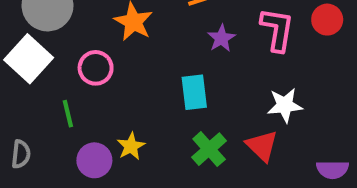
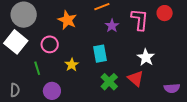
white star: (285, 105) -> (146, 57), turned -30
yellow star: (131, 146) -> (72, 65), moved

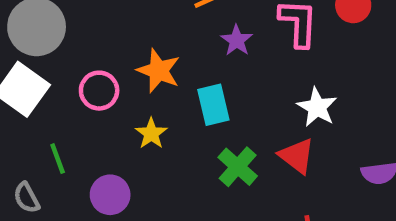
orange star: (67, 20) -> (159, 71), moved
green line: (37, 68) -> (58, 159), moved
gray semicircle: (15, 90) -> (27, 198), turned 152

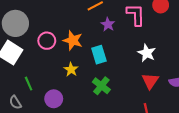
pink circle: (99, 91) -> (47, 41), moved
red triangle: (297, 156) -> (150, 81), moved, turned 30
green cross: (238, 167) -> (101, 86), moved

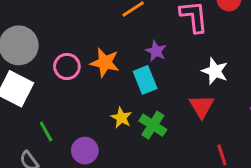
purple star: (108, 24) -> (156, 51), moved
yellow star: (71, 69) -> (121, 118), moved
red triangle: (150, 81) -> (202, 106), moved

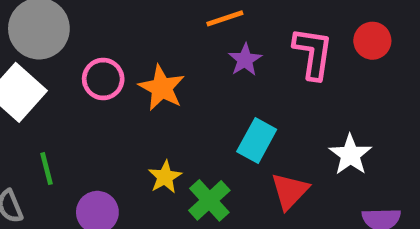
purple star: (156, 51) -> (245, 60), moved
white star: (215, 71) -> (350, 155), moved
cyan rectangle: (145, 80) -> (257, 141), moved, turned 36

